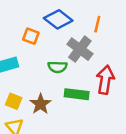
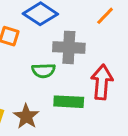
orange line: (97, 24) -> (105, 16), moved, turned 35
gray cross: (80, 49) -> (69, 47), turned -30

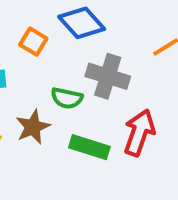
brown star: (26, 116) -> (33, 127), moved

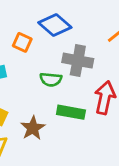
brown star: (33, 127) -> (33, 128), moved

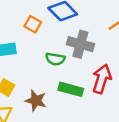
brown star: (33, 128) -> (36, 101), turned -30

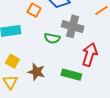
green rectangle: (71, 89) -> (71, 75), moved

